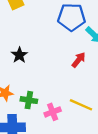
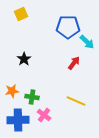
pink cross: (53, 112) -> (44, 115), moved, turned -32

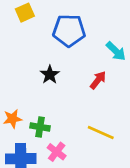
blue pentagon: (68, 27) -> (69, 30), moved
black star: (24, 59) -> (50, 75), moved

